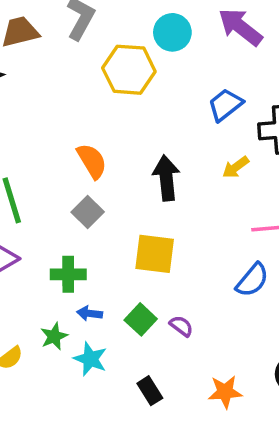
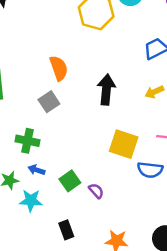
yellow square: (155, 254) -> (124, 144), moved
blue semicircle: (252, 280) -> (150, 170), turned 45
cyan star: (90, 359) -> (31, 200), turned -30

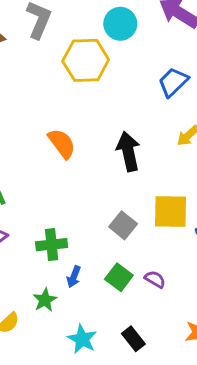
gray square: (49, 102) -> (123, 225), moved
blue arrow: (36, 170) -> (74, 277), turned -70
cyan star: (31, 200) -> (82, 339), moved, turned -30

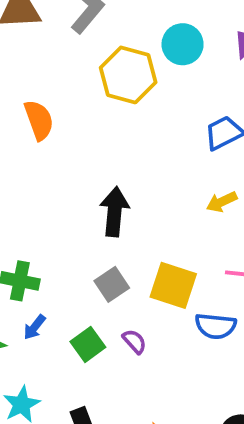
orange semicircle: (62, 143) -> (39, 120), moved
black arrow: (128, 151) -> (114, 212), moved
purple semicircle: (155, 279) -> (134, 341), moved

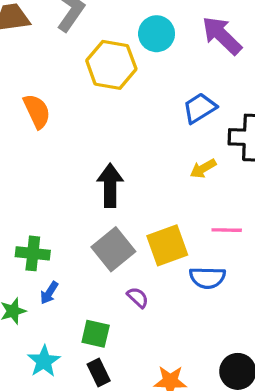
gray square: (112, 284) -> (113, 249), size x1.4
yellow square: (173, 285) -> (167, 245), turned -33
green square: (88, 344) -> (96, 334), moved, turned -36

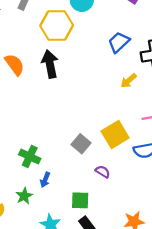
black arrow: (110, 185) -> (50, 64), moved
gray square: (113, 249) -> (81, 144), size x0.7
green cross: (33, 253) -> (30, 157), turned 30

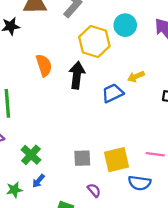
blue trapezoid: (119, 42) -> (113, 93), moved
yellow arrow: (129, 81) -> (136, 77), moved
gray square: (81, 144) -> (82, 158), turned 30

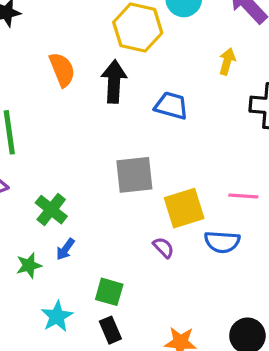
yellow arrow: (136, 77) -> (227, 62), moved, turned 133
blue trapezoid: (113, 93) -> (171, 106), turned 45
gray square: (82, 158) -> (134, 175), moved, size x1.4
purple semicircle: (94, 190) -> (163, 248), moved

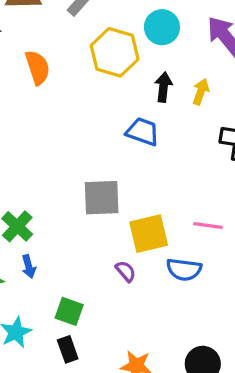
orange semicircle: (62, 70) -> (38, 67), moved
black arrow: (114, 82) -> (163, 87), moved, size x0.7
blue arrow: (65, 249) -> (29, 266), turned -55

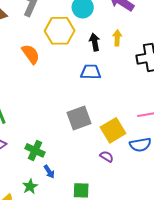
orange semicircle: (38, 67) -> (31, 54), moved

